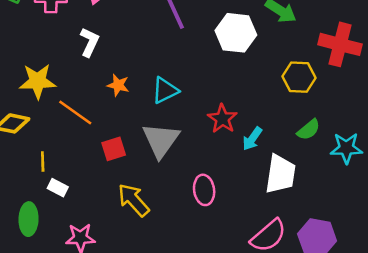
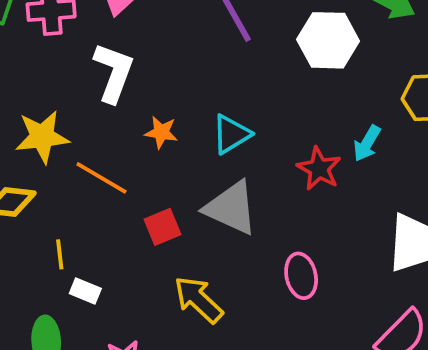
white L-shape: (90, 42) -> (114, 72), size x1.4
cyan arrow: (252, 139) -> (367, 143), moved
gray triangle: (161, 140) -> (231, 208), turned -36

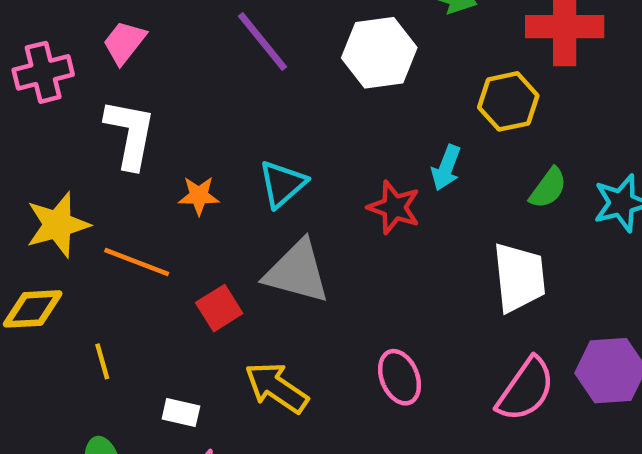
pink ellipse: (301, 276) -> (400, 377), moved
white rectangle: (85, 291) -> (181, 413), moved

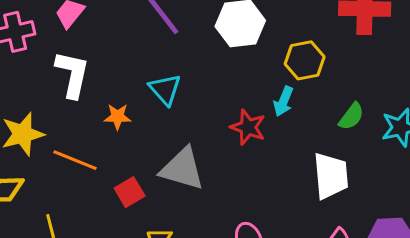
yellow hexagon: (508, 101) -> (305, 60), moved
cyan triangle: (282, 184) -> (165, 89), moved, turned -32

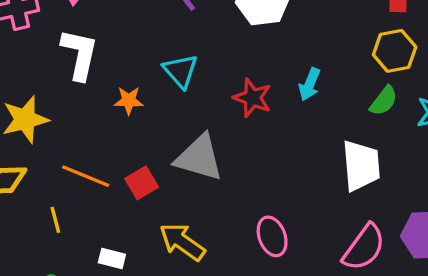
yellow hexagon: (305, 60) -> (395, 51), moved
red star: (248, 127) -> (252, 98), moved
orange line: (75, 160) -> (86, 176), moved

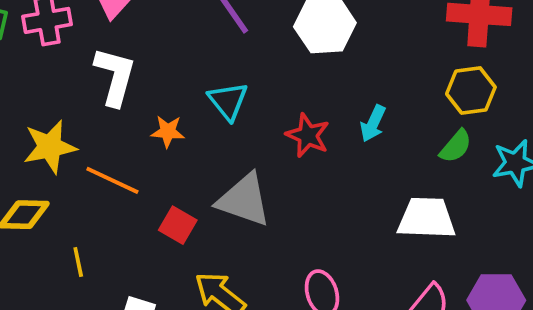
white trapezoid: (361, 166) -> (427, 218), turned -86
orange line: (86, 176) -> (112, 180), moved
red square: (142, 183) -> (178, 225), turned -32

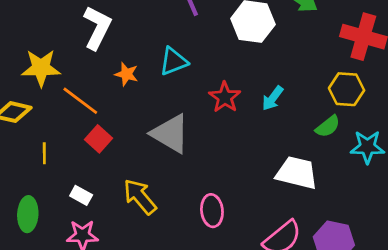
cyan triangle: (228, 101) -> (173, 61), turned 36
red square: (178, 225) -> (98, 139), moved

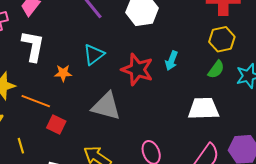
red star: (225, 97) -> (137, 70), size x1.4

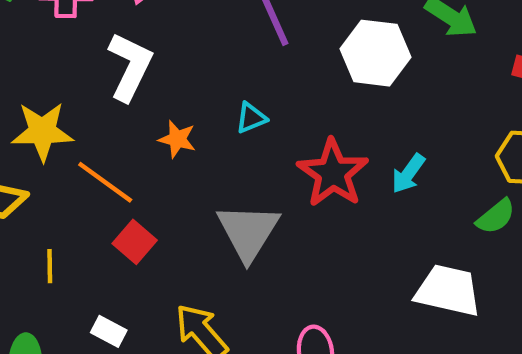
cyan triangle: (94, 55) -> (251, 118), size x0.7
gray triangle: (106, 106) -> (248, 232), turned 32

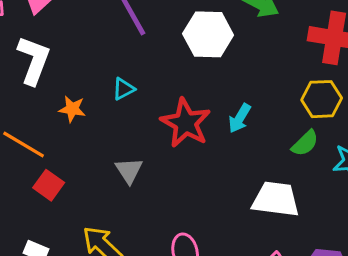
gray triangle: (248, 232) -> (129, 171), size x0.6

